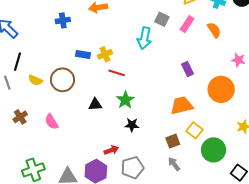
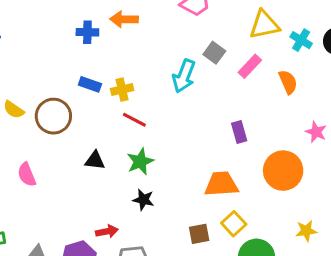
blue cross: (63, 20) -> (87, 32), moved

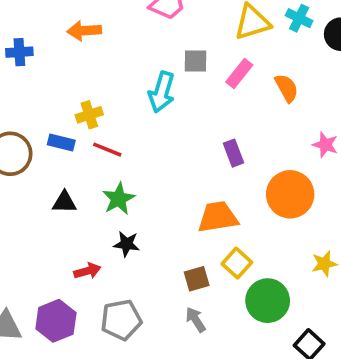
blue cross: (87, 32) -> (19, 52), moved
cyan cross: (301, 40) -> (299, 18), moved
gray square: (214, 53) -> (195, 61), turned -30
blue rectangle: (90, 84) -> (61, 143), moved
red arrow: (107, 231) -> (87, 271), moved

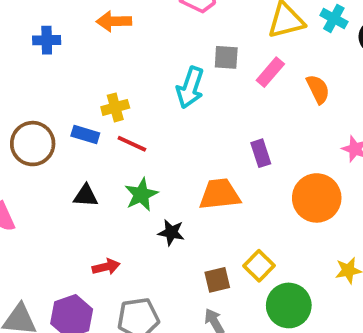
orange trapezoid: (218, 217) -> (220, 194), moved
black star: (127, 244) -> (171, 232), moved

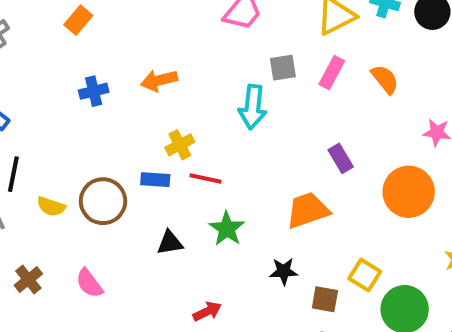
orange arrow: (114, 21) -> (159, 80), moved
black star: (171, 232) -> (284, 271), moved
brown square: (217, 280) -> (325, 299), turned 36

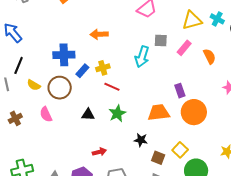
blue cross: (94, 91) -> (64, 55), moved, size x1.5
blue rectangle: (155, 180) -> (82, 71), moved, turned -64
orange circle: (409, 192) -> (194, 112), moved
pink semicircle: (89, 283) -> (46, 114), moved

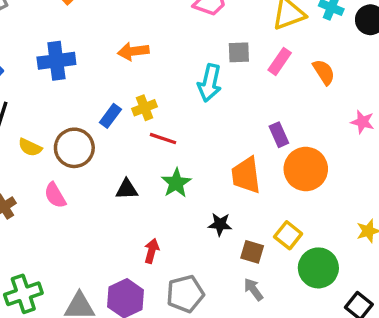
blue cross: (64, 55) -> (56, 61), moved
orange trapezoid: (159, 113) -> (246, 175), turned -85
red arrow: (99, 152) -> (152, 251), turned -56

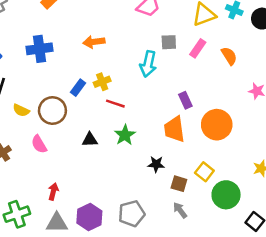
purple rectangle: (279, 135) -> (185, 100), moved
red arrow: (152, 251) -> (53, 191), moved

